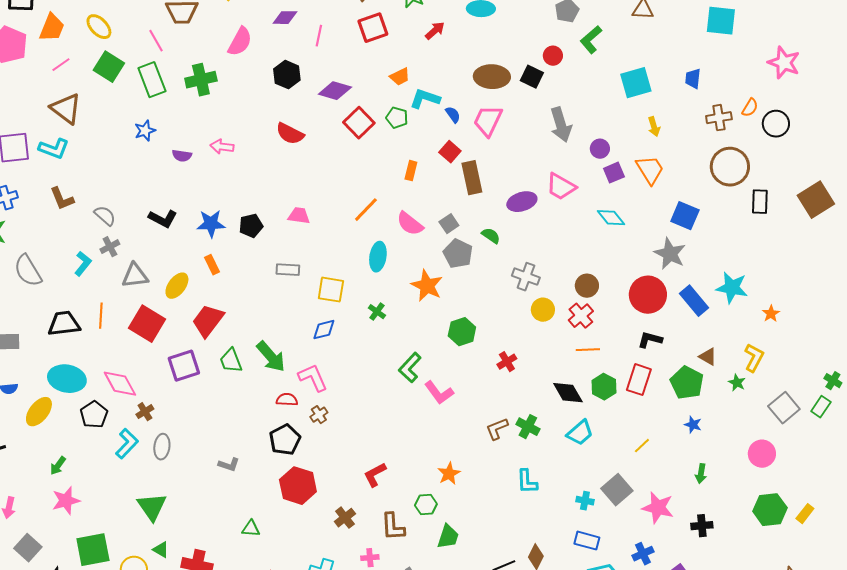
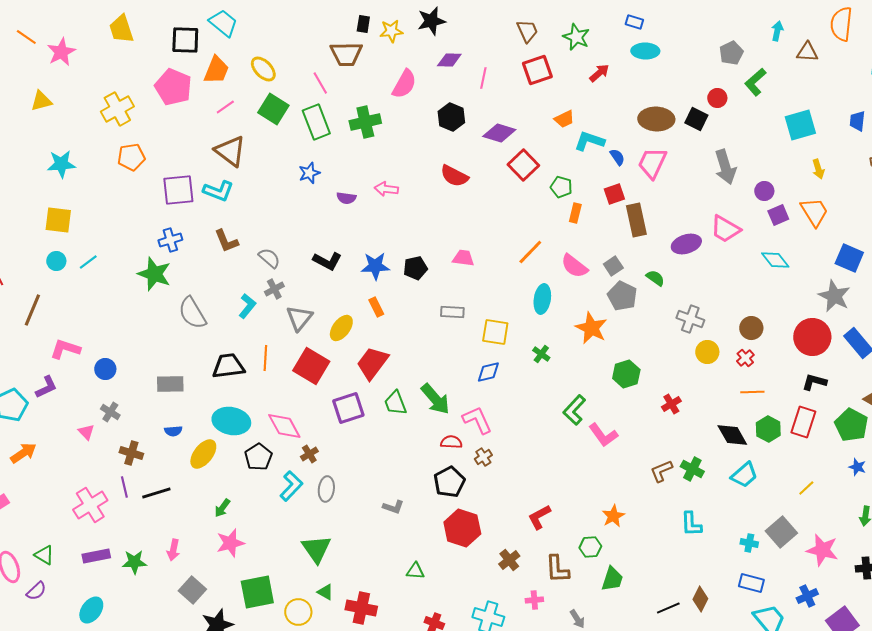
green pentagon: (397, 118) -> (561, 187), moved
red square: (450, 152) -> (614, 194), turned 30
gray triangle: (135, 276) -> (299, 318), turned -44
red cross: (581, 316) -> (745, 358), size x0.7

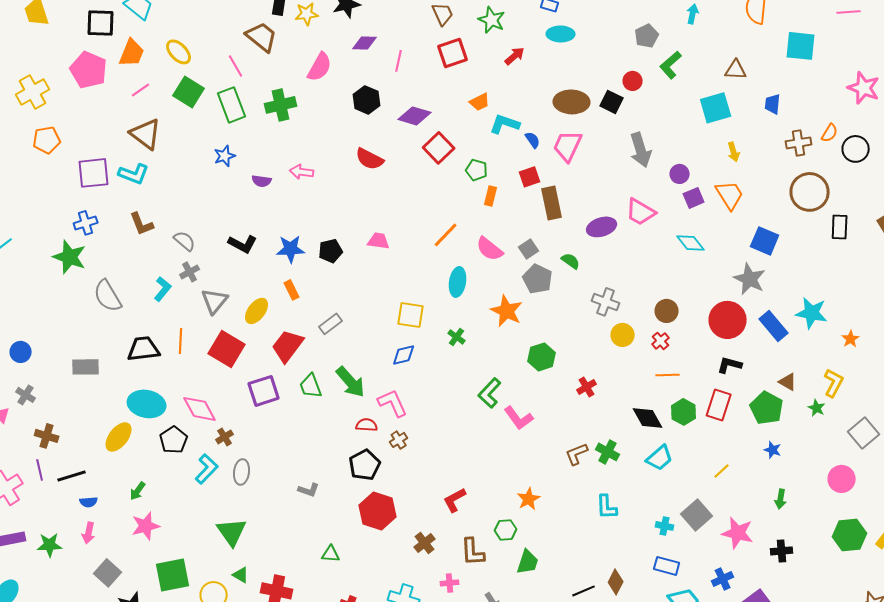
brown triangle: (807, 52) -> (736, 70), moved
brown trapezoid: (346, 54) -> (262, 37), turned -140
gray rectangle: (452, 312) -> (331, 324), moved, turned -40
blue semicircle: (173, 431) -> (89, 502), moved

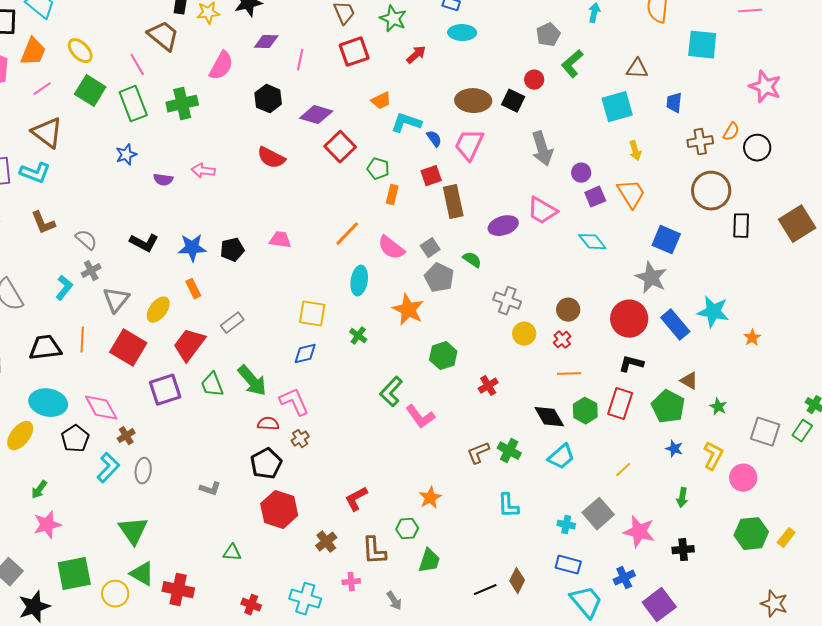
yellow L-shape: (834, 383) -> (713, 456), moved
gray square: (864, 433) -> (765, 432), turned -32
green triangle: (241, 575) -> (142, 574), size x1.5

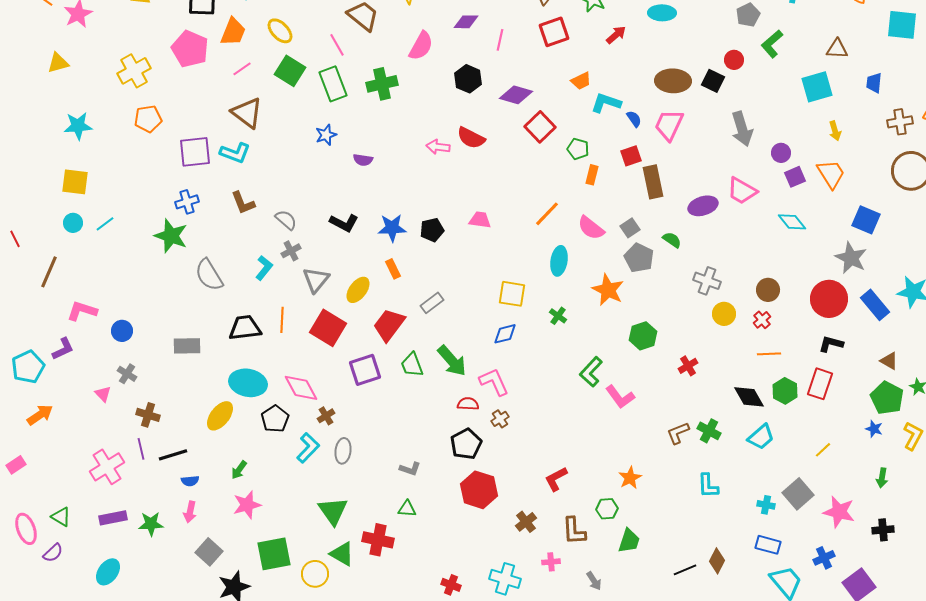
pink arrow: (203, 171) -> (438, 147), moved
green pentagon: (668, 407) -> (887, 398), moved
green triangle: (232, 553) -> (407, 509), moved
red cross: (178, 590) -> (378, 540), moved

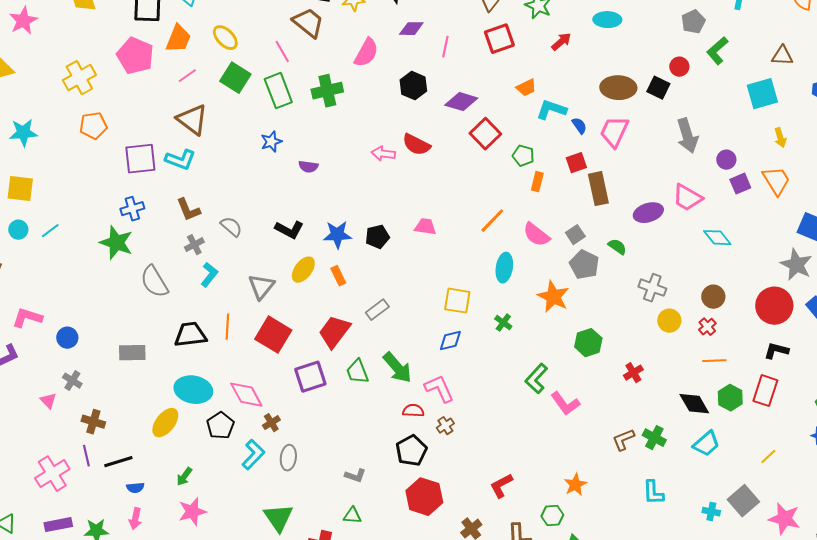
cyan diamond: (792, 222) -> (717, 238), moved
gray cross: (291, 251) -> (194, 245), moved
yellow ellipse: (358, 290) -> (303, 270), moved

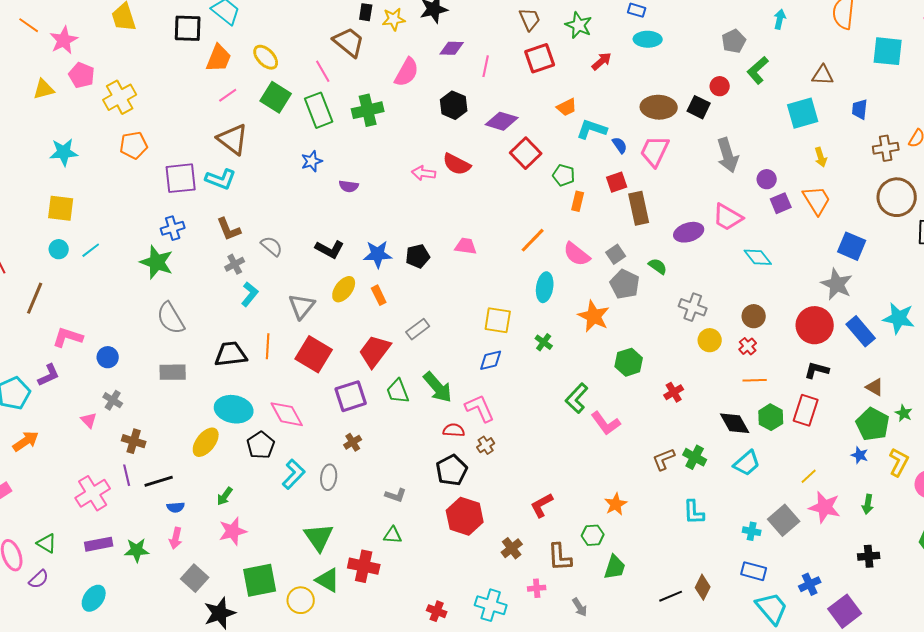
pink pentagon: (135, 56) -> (82, 75), moved, size x0.7
gray semicircle: (154, 282) -> (171, 318), moved
brown cross: (271, 423) -> (353, 442), moved
pink star: (784, 519) -> (825, 507), moved

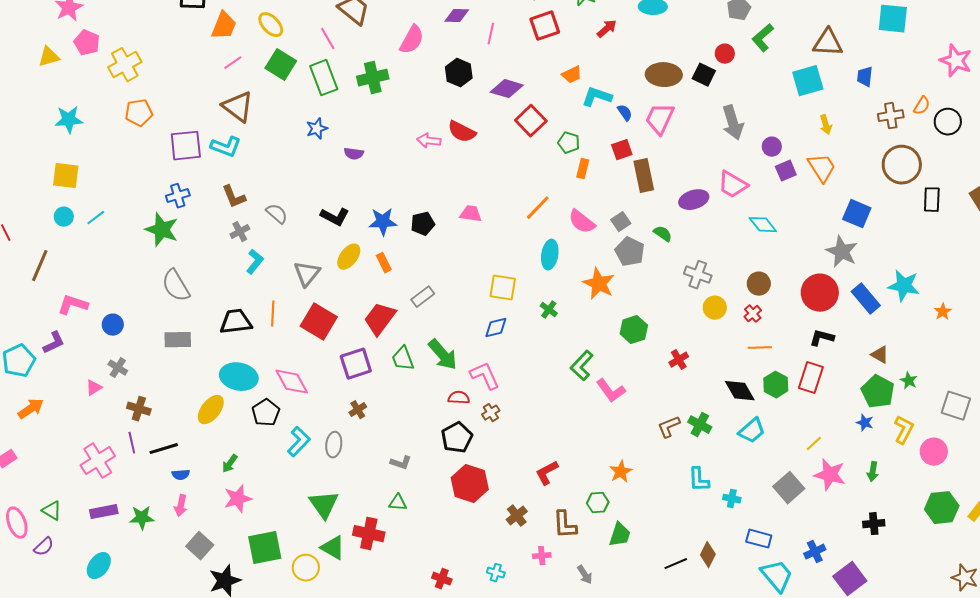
brown triangle: (823, 75) -> (828, 43), size x1.4
pink triangle: (89, 420) -> (94, 388), turned 42
cyan cross: (752, 531) -> (732, 499), moved
cyan cross: (491, 605) -> (496, 573), size x0.6

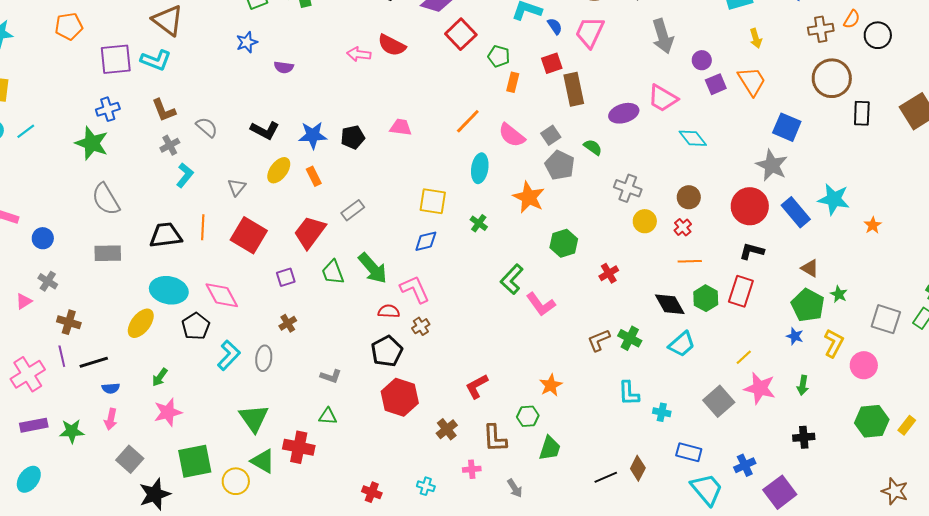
gray triangle: (307, 274) -> (237, 187), size x0.7
purple square: (356, 364) -> (286, 277), size x0.6

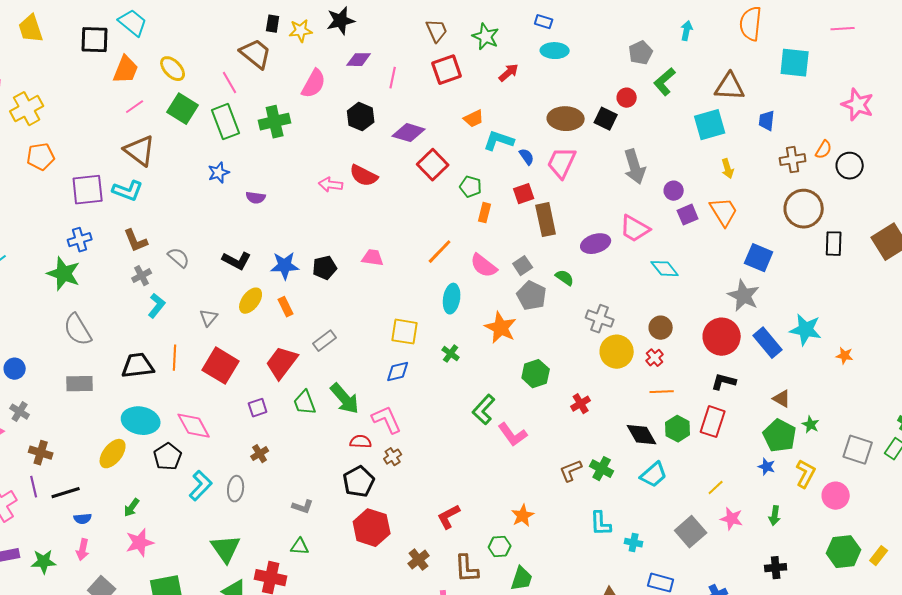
yellow circle: (645, 221) -> (617, 352), size x1.4
orange star: (873, 225) -> (845, 356), turned -30
pink star: (760, 388) -> (732, 519), size x0.7

